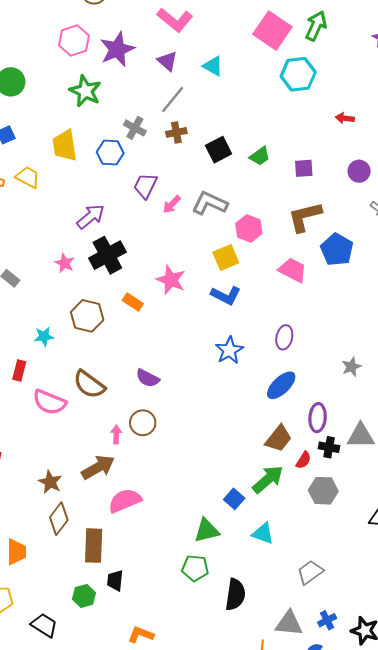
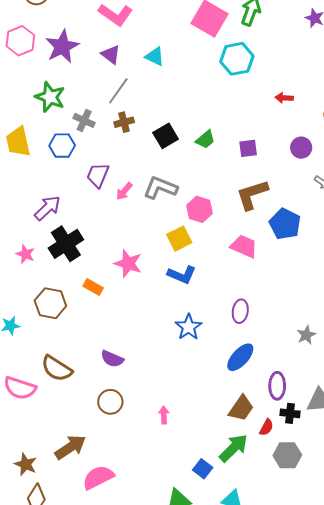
green star: (85, 91) -> (50, 97), moved
pink arrow: (116, 435) -> (164, 415), moved

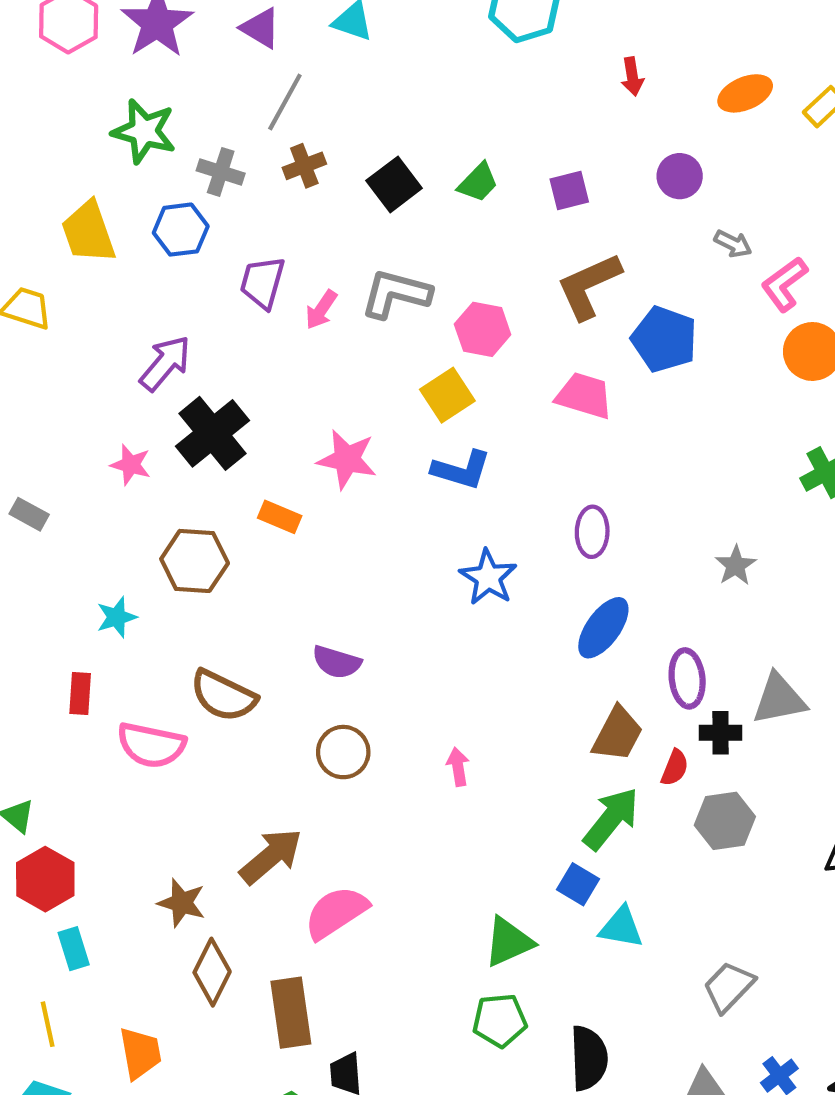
red arrow: (284, 98) -> (632, 76), turned -96
blue square: (203, 469) -> (578, 884), moved

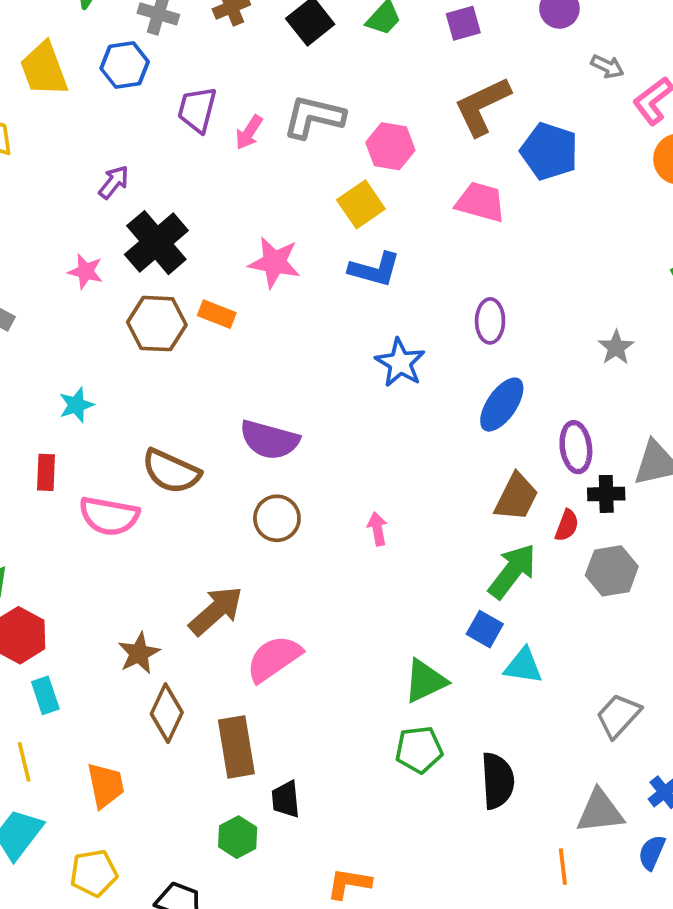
purple arrow: (165, 363) -> (114, 182), size x0.7
brown hexagon: (195, 561) -> (157, 324), moved
purple semicircle: (337, 662) -> (269, 440), size x1.4
brown star: (182, 903) -> (139, 653), turned 30

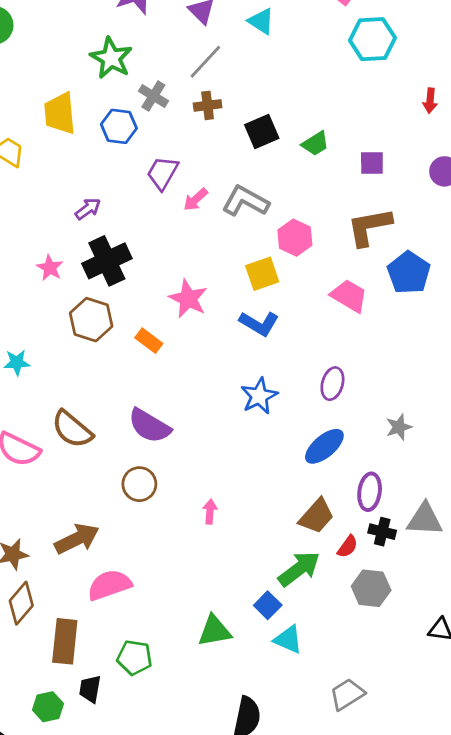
orange rectangle: (217, 314) -> (149, 341), moved
gray star: (616, 347) -> (399, 427), moved
green pentagon: (419, 750) -> (135, 658), moved

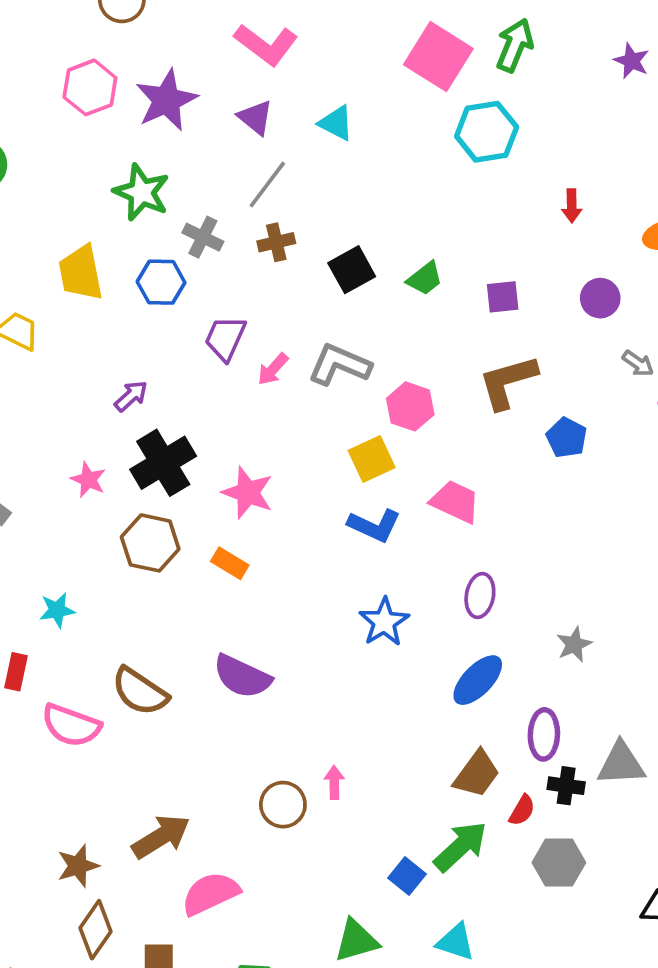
blue pentagon: (409, 273) -> (567, 438), size x0.7
pink trapezoid: (349, 296) -> (455, 502), moved
pink star: (188, 299) -> (248, 493), moved
brown circle: (139, 484) -> (283, 805), moved
blue square: (268, 605) -> (407, 876), moved

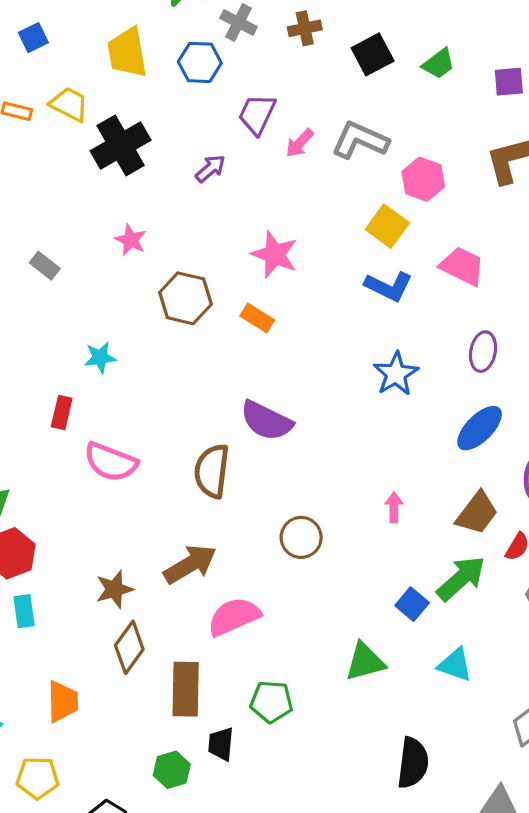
purple arrow: (131, 396) -> (210, 169), moved
yellow square: (372, 459) -> (387, 226), turned -30
black cross: (163, 463) -> (121, 146), moved
brown semicircle: (140, 691) -> (212, 471), moved, turned 62
pink arrow: (334, 782) -> (394, 507), moved

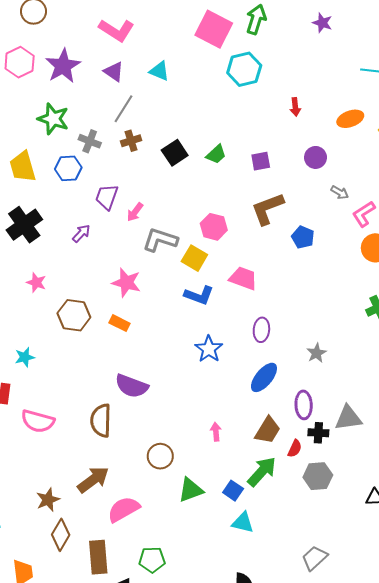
gray L-shape: (360, 140) -> (160, 240), moved
green triangle: (365, 662) -> (191, 490), moved
cyan triangle: (455, 665) -> (243, 523), moved

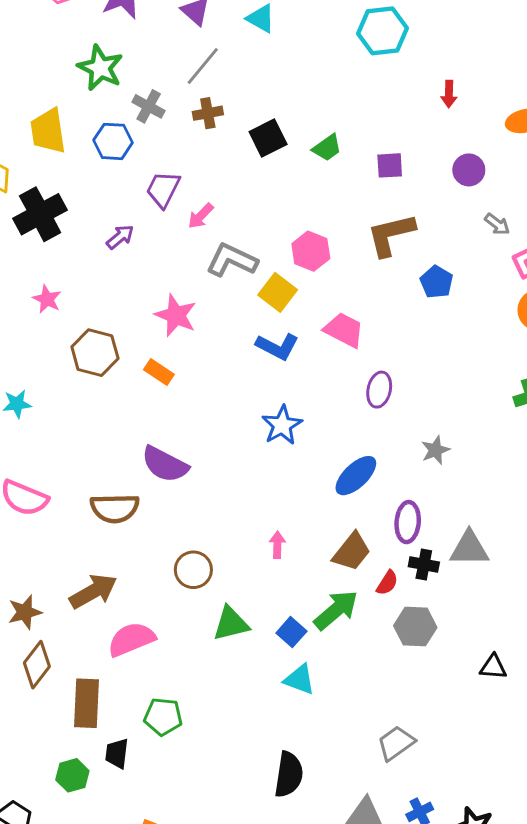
purple ellipse: (261, 330) -> (379, 390), moved
brown semicircle: (101, 421) -> (115, 508), turned -100

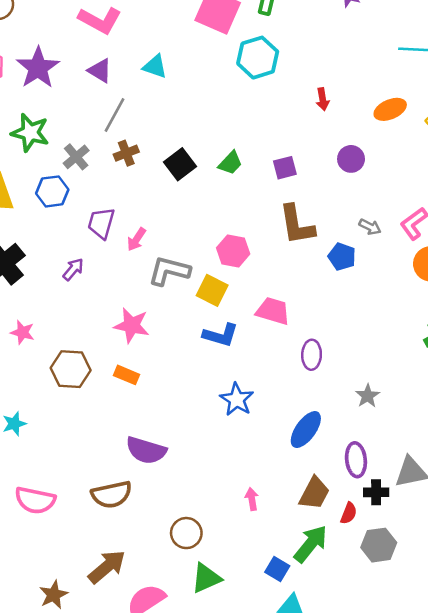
gray cross: (149, 106) -> (76, 157), turned 32
gray arrow: (497, 224) -> (370, 227), moved
brown L-shape: (391, 235) -> (297, 225), turned -75
green triangle: (231, 624) -> (206, 578), moved

